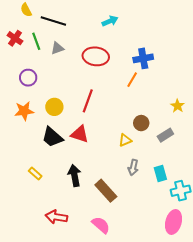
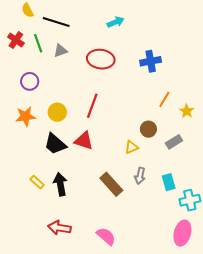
orange line: (132, 80) -> (164, 99), moved
black arrow: (75, 176) -> (60, 184), moved
brown rectangle: (106, 191) -> (111, 184), moved

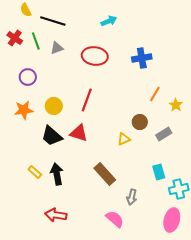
gray arrow: (140, 176) -> (132, 197), moved
pink semicircle: (106, 236) -> (115, 219), moved

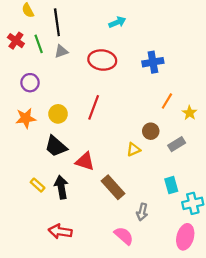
black line: (53, 21) -> (57, 22), turned 65
red triangle: (79, 133) -> (85, 161), moved

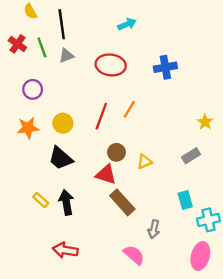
orange line: (167, 101) -> (129, 109), moved
brown circle: (151, 131) -> (116, 152), moved
red triangle: (85, 161) -> (106, 174), moved

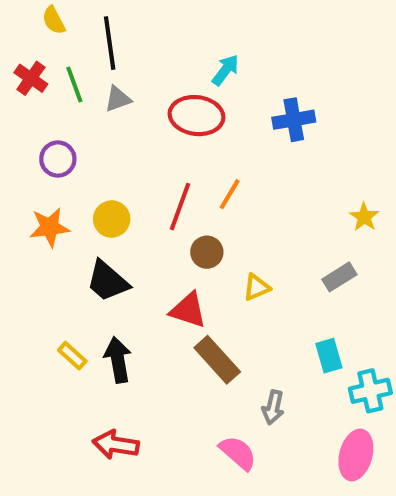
cyan arrow: (127, 24) -> (225, 70), moved, turned -30
brown circle: (116, 152) -> (207, 252), moved

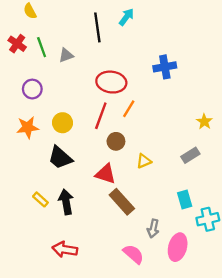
black line: (110, 43) -> (97, 27), moved
cyan arrow: (225, 70) -> (126, 17), moved
red ellipse: (197, 116) -> (111, 82), moved
pink ellipse: (356, 455) -> (178, 247), moved

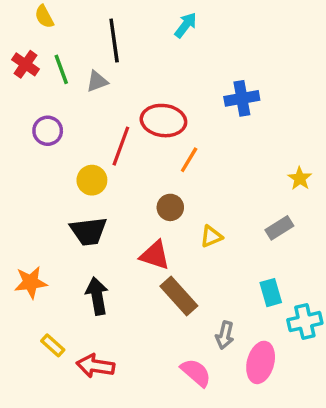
black line: (97, 27) -> (114, 40), moved
red line: (101, 116) -> (121, 146), moved
orange star: (28, 127) -> (31, 282), moved
black trapezoid: (60, 158) -> (89, 231), turned -48
yellow rectangle: (40, 199) -> (53, 345), moved

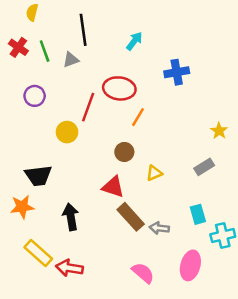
yellow semicircle: (44, 17) -> (32, 12), turned 42
cyan arrow: (186, 25) -> (134, 41), moved
black trapezoid: (89, 231) -> (38, 176), moved
gray arrow: (225, 335) -> (159, 228), moved, turned 84
yellow rectangle: (53, 345) -> (38, 253), size x1.6

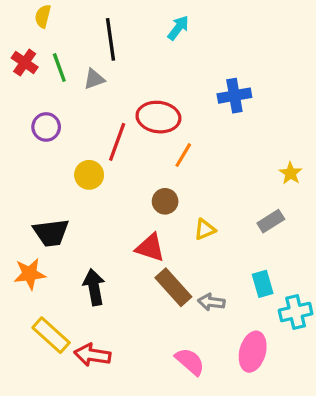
cyan arrow: (134, 41) -> (178, 28), moved

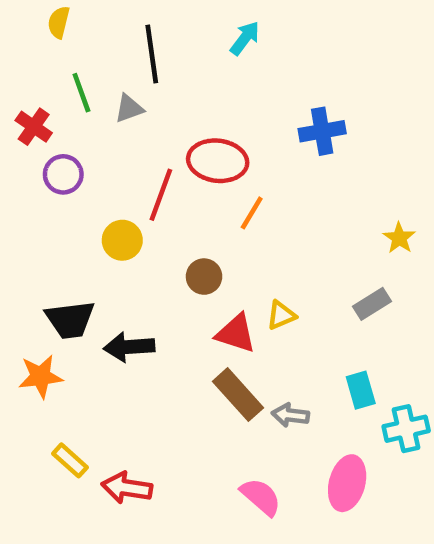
red cross: (25, 63) -> (34, 127), moved
brown circle: (165, 201) -> (204, 277), moved
red triangle: (150, 248) -> (236, 333), moved
black arrow: (94, 287) -> (129, 347), moved, turned -84
yellow rectangle: (51, 335) -> (70, 460), size x0.7

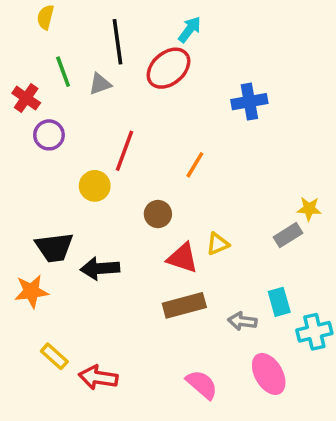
red ellipse: (218, 161) -> (168, 68), moved, turned -48
yellow star: (399, 238) -> (309, 209), moved, turned -30
brown rectangle: (238, 395) -> (184, 305), turned -63
gray arrow: (290, 415) -> (242, 321), moved
pink ellipse: (347, 483) -> (269, 374), turned -45

